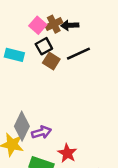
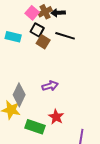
black square: (44, 46) -> (37, 30), turned -32
black line: (78, 54) -> (65, 36), turned 42
purple arrow: (41, 132) -> (50, 86), moved

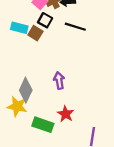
brown square: (43, 42) -> (35, 33), moved
purple arrow: (50, 86) -> (59, 81), turned -84

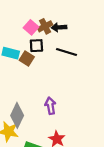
black square: (45, 20) -> (36, 46), turned -32

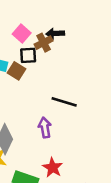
brown cross: (45, 26) -> (44, 43), moved
black line: (66, 52) -> (64, 102), moved

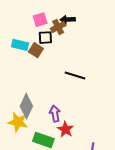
pink square: (22, 34) -> (40, 20), turned 32
purple arrow: (45, 128) -> (55, 114), moved

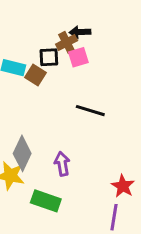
pink square: (40, 20) -> (78, 57), moved
red star: (66, 129) -> (123, 186), moved

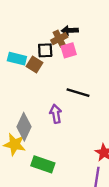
purple arrow: (62, 164) -> (56, 114), moved

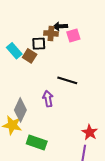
brown cross: (59, 39) -> (51, 33), turned 32
pink square: (69, 50) -> (73, 35), moved
cyan rectangle: (17, 59) -> (14, 51), turned 35

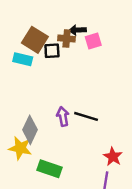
cyan rectangle: (14, 51) -> (23, 59), turned -35
brown square: (30, 56) -> (35, 40), moved, size x1.5
black line: (67, 80) -> (86, 116), moved

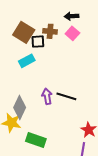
black arrow: (77, 30) -> (71, 16), moved
pink square: (93, 41) -> (72, 33), turned -32
cyan rectangle: (23, 59) -> (27, 61), moved, turned -42

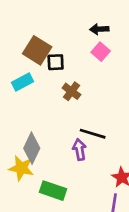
brown cross: (50, 31) -> (71, 91), moved, turned 32
cyan rectangle: (27, 61) -> (23, 82), moved
purple arrow: (47, 96) -> (79, 150), moved

